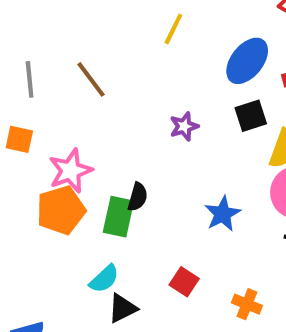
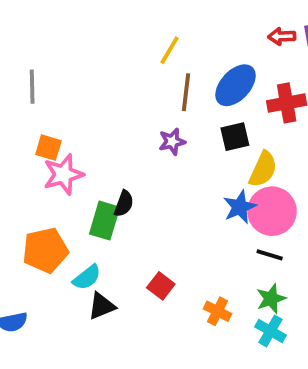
brown line: (91, 79) -> (186, 92), moved, turned 39
orange square: (19, 139) -> (48, 148), moved
orange pentagon: (61, 210) -> (45, 250), moved
blue star: (223, 214) -> (240, 207), moved

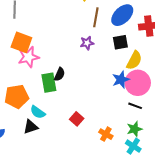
orange square: (48, 148) -> (21, 42), size x1.5
green rectangle: (105, 221) -> (49, 83), turned -30
cyan semicircle: (87, 277) -> (38, 112), turned 70
black triangle: (102, 306) -> (31, 127), moved

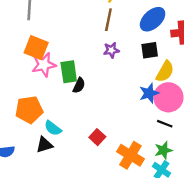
brown line: (96, 17) -> (108, 20), moved
green rectangle: (49, 83) -> (69, 72), moved
orange cross: (106, 134) -> (130, 155), size x1.6

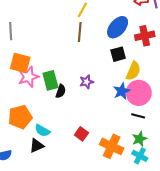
purple star: (111, 50) -> (87, 82), moved

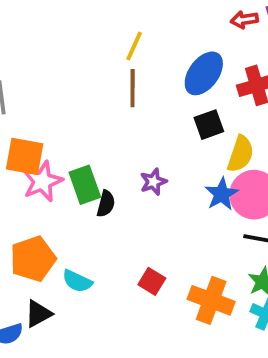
black triangle: (37, 146) -> (38, 314), moved

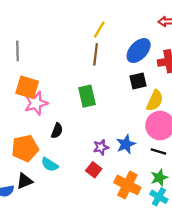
purple star: (153, 182) -> (101, 147), moved
green rectangle: (85, 185) -> (87, 96), moved
blue star: (222, 194) -> (126, 144), moved
black semicircle: (106, 204) -> (57, 131), moved

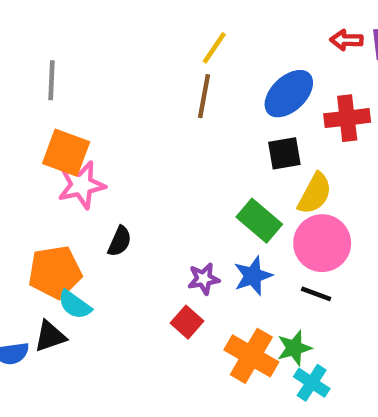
green rectangle: (87, 96) -> (259, 221), moved, turned -40
cyan semicircle: (50, 165) -> (75, 305), moved
green star: (159, 178) -> (294, 348), moved

